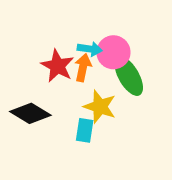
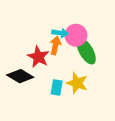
red star: (57, 66) -> (38, 57), moved
yellow star: (100, 107) -> (77, 83), moved

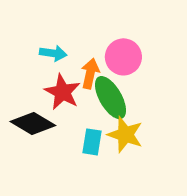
cyan arrow: (60, 33) -> (53, 53), moved
green ellipse: (86, 51) -> (110, 98), moved

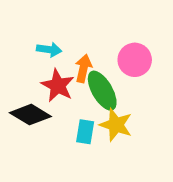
pink circle: (123, 57) -> (135, 60), moved

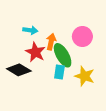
yellow star: (116, 125) -> (84, 76), moved
cyan rectangle: (85, 132) -> (59, 72), moved

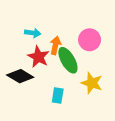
cyan rectangle: (59, 72) -> (58, 96), moved

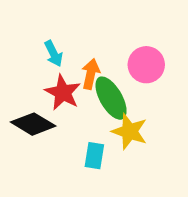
cyan arrow: (33, 33) -> (54, 54), turned 56
yellow star: (92, 83) -> (130, 131), moved

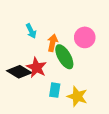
red star: (63, 93) -> (36, 67), moved
yellow star: (130, 131) -> (77, 96), moved

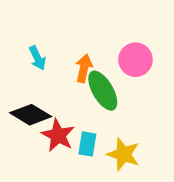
cyan arrow: (31, 31) -> (37, 58), moved
red star: (36, 67) -> (58, 135), moved

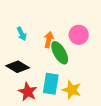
red star: (58, 135) -> (28, 92), moved
cyan rectangle: (87, 144) -> (51, 84), size x1.5

